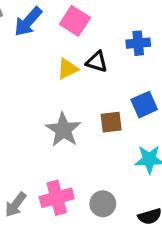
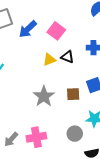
gray circle: (103, 204) -> (75, 134), moved

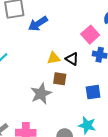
pink square: (56, 31) -> (90, 35), moved
brown square: (73, 94) -> (60, 79), moved

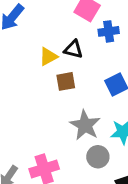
gray star: (41, 94) -> (85, 125), moved

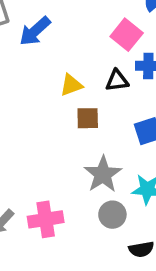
black triangle: (73, 49) -> (117, 81), moved, turned -30

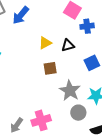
black triangle: (117, 81) -> (68, 45), moved
brown square: (88, 118) -> (50, 68), moved

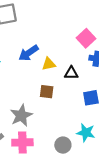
blue arrow: (21, 15) -> (28, 53), moved
gray star: (70, 91) -> (21, 116), moved

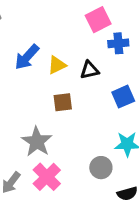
pink square: (86, 38) -> (98, 20), turned 30
pink cross: (22, 142) -> (47, 177), turned -30

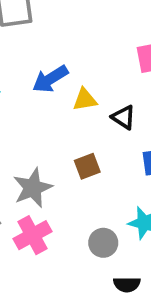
black triangle: (89, 70) -> (124, 117), turned 30
brown square: (63, 102) -> (87, 166), moved, turned -30

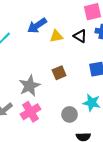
black triangle: (124, 117) -> (80, 36), moved

